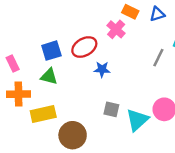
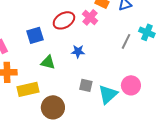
red ellipse: (84, 47) -> (64, 20), moved
green triangle: (49, 76) -> (48, 62), moved

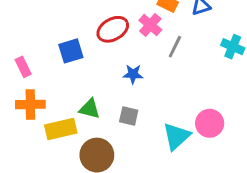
gray line: (126, 41) -> (175, 47), moved
green triangle: (48, 62) -> (90, 109), moved
gray square: (86, 85) -> (129, 116), moved

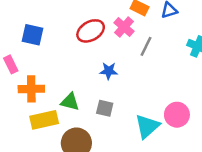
blue square: (71, 51) -> (33, 35), moved, turned 30
orange cross: (30, 104) -> (31, 89), moved

